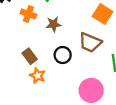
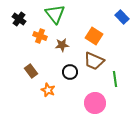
orange square: (103, 14) -> (94, 36), moved
brown rectangle: (30, 56) -> (31, 71), moved

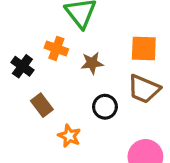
black cross: (19, 19) -> (22, 66), moved
orange square: (94, 36) -> (144, 48), turned -30

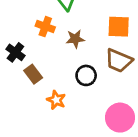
black cross: (22, 66) -> (15, 52), moved

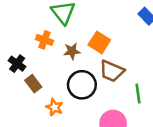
orange square: (119, 27) -> (99, 42), moved, turned 30
black circle: (86, 75) -> (82, 85), size x1.5

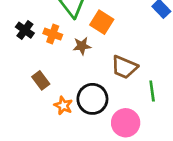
orange square: (99, 42) -> (102, 22), moved
black cross: (17, 64) -> (25, 30), moved
black circle: (82, 85) -> (92, 99), moved

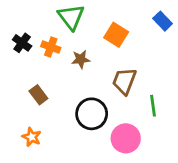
orange square: (102, 22) -> (116, 35), moved
brown trapezoid: (124, 67) -> (124, 81), turned 88
orange star: (63, 106) -> (32, 137), moved

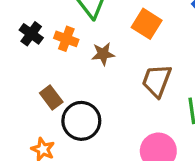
black circle: (92, 114) -> (81, 121), moved

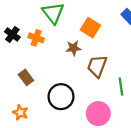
brown star: (103, 54) -> (73, 48), moved
black circle: (81, 121) -> (61, 97), moved

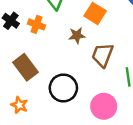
brown rectangle: (26, 77) -> (26, 67), size x1.5

